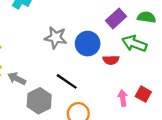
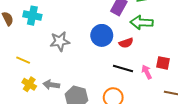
gray star: (56, 38) -> (60, 41), moved
black line: (67, 81) -> (123, 69), moved

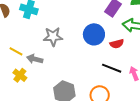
gray arrow: (51, 85) -> (35, 59), moved

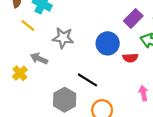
yellow line: (16, 51) -> (28, 26), moved
black line: (112, 68) -> (87, 80), moved

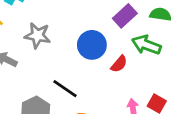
red semicircle: (130, 58) -> (119, 64), turned -48

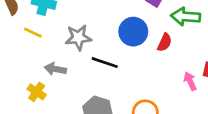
black line: (65, 89) -> (105, 63), moved

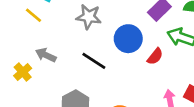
gray star: (78, 37) -> (89, 17), moved

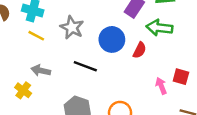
yellow line: (33, 15) -> (36, 36), moved
gray star: (89, 17) -> (72, 27), turned 30

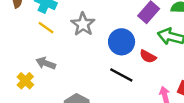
red semicircle: (140, 50) -> (148, 56), turned 84
black line: (85, 66) -> (121, 75), moved

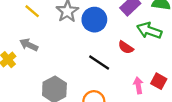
blue circle: (122, 42) -> (94, 20), moved

